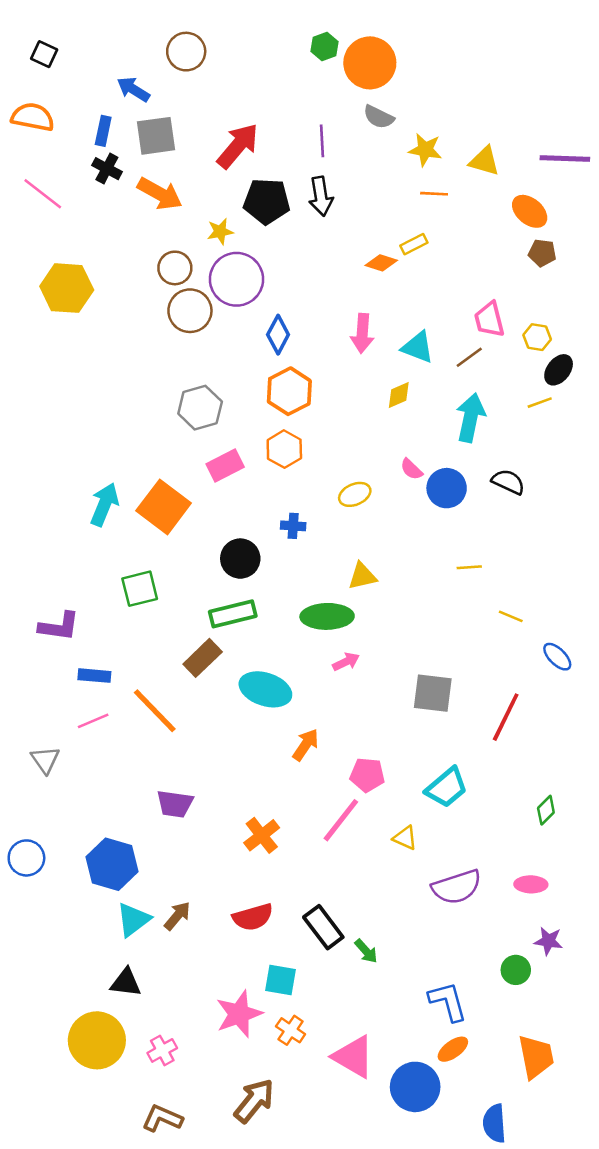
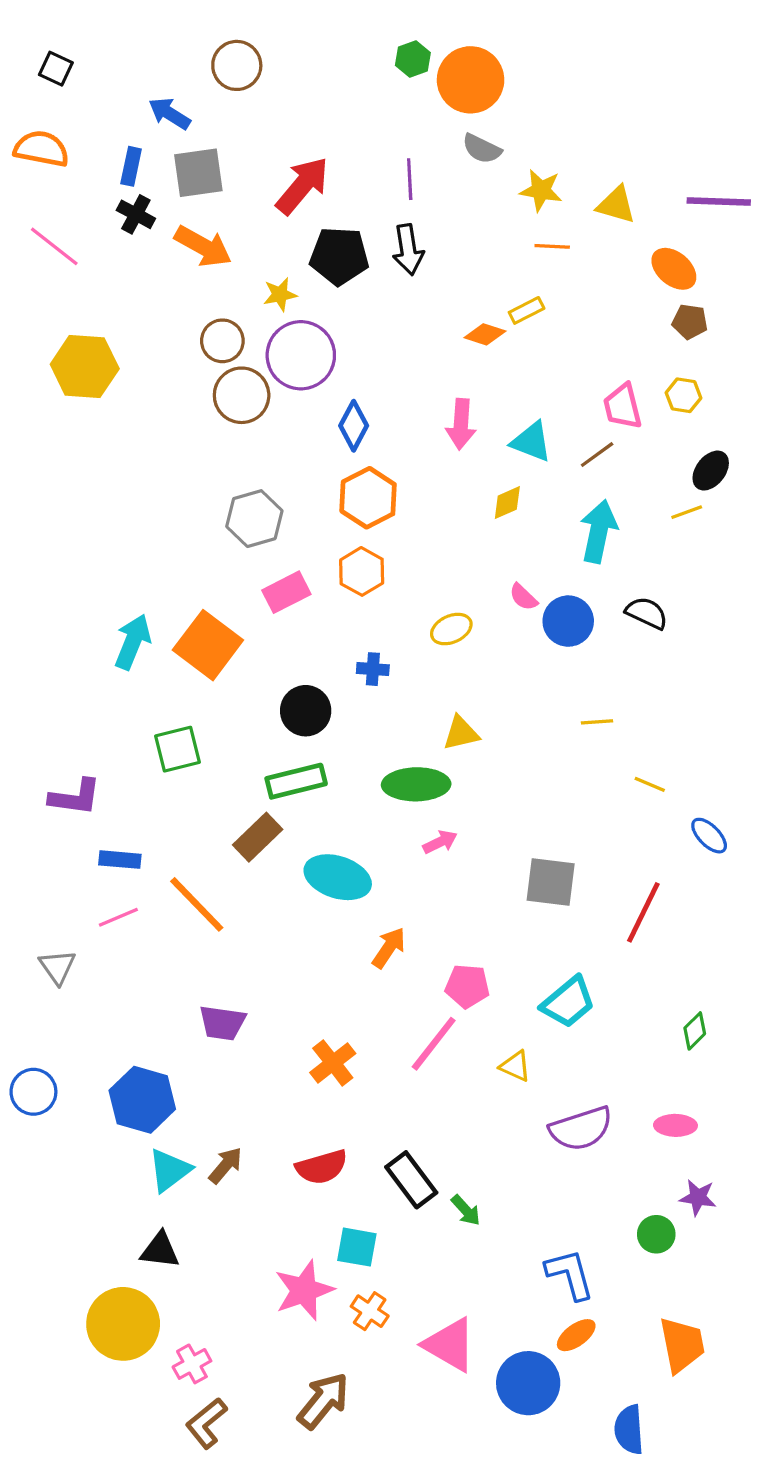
yellow hexagon: (537, 337) -> (683, 395), moved
pink cross: (162, 1050) -> (192, 1364), moved
brown L-shape: (162, 1118) -> (206, 1423), turned -63

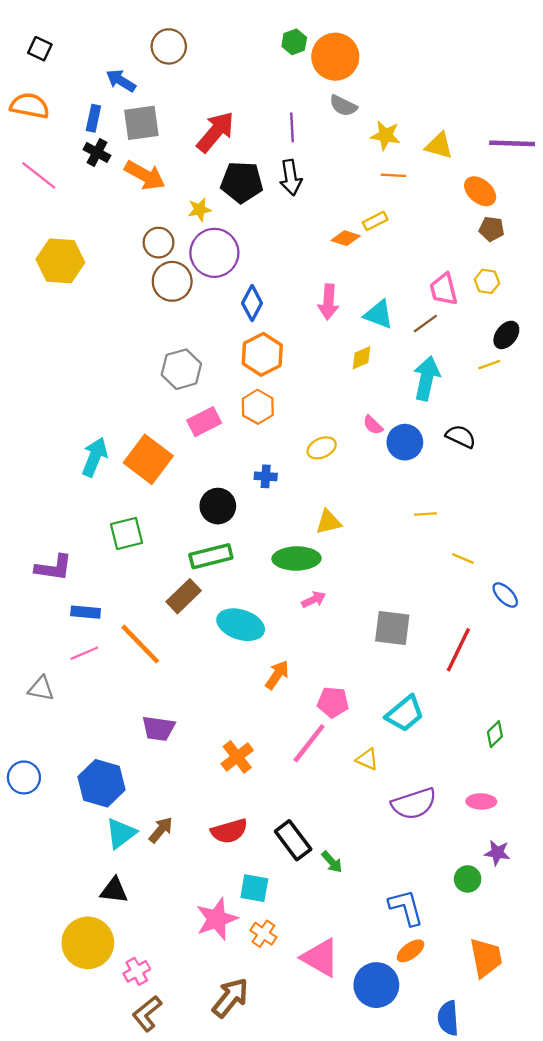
gray triangle: (57, 967) -> (41, 689), turned -44

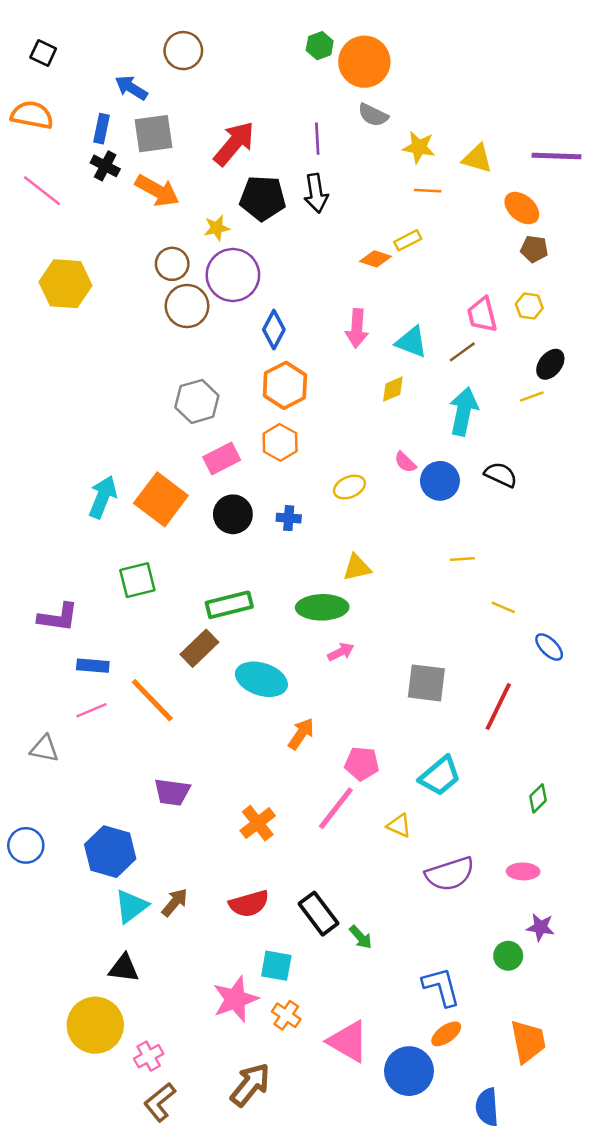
black circle: (218, 506) -> (233, 514), moved

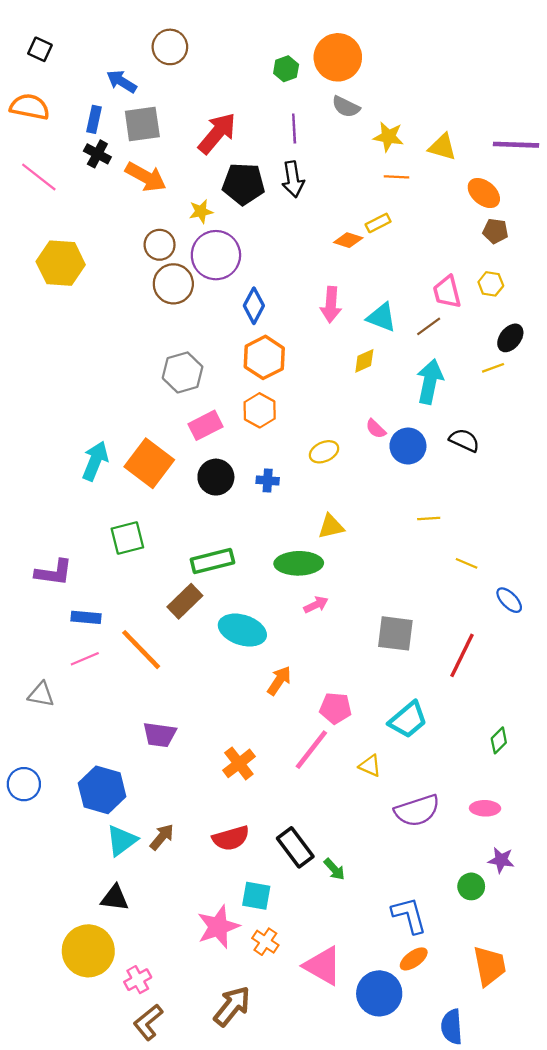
green hexagon: (320, 46) -> (286, 69), moved

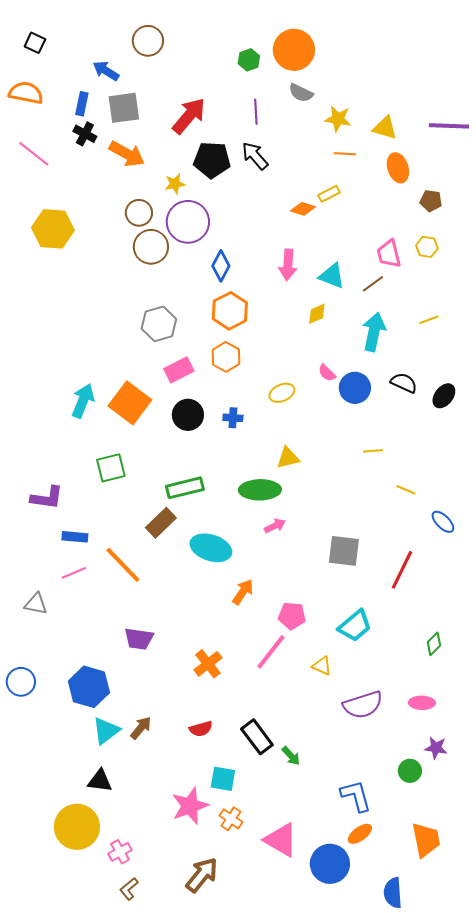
black arrow: (293, 179) -> (255, 156), turned 148
orange ellipse: (484, 193) -> (398, 168), moved, turned 32
black ellipse: (510, 338) -> (444, 396), moved
red semicircle: (231, 838) -> (201, 729), size x0.7
brown L-shape: (148, 1022) -> (129, 889), size x0.7

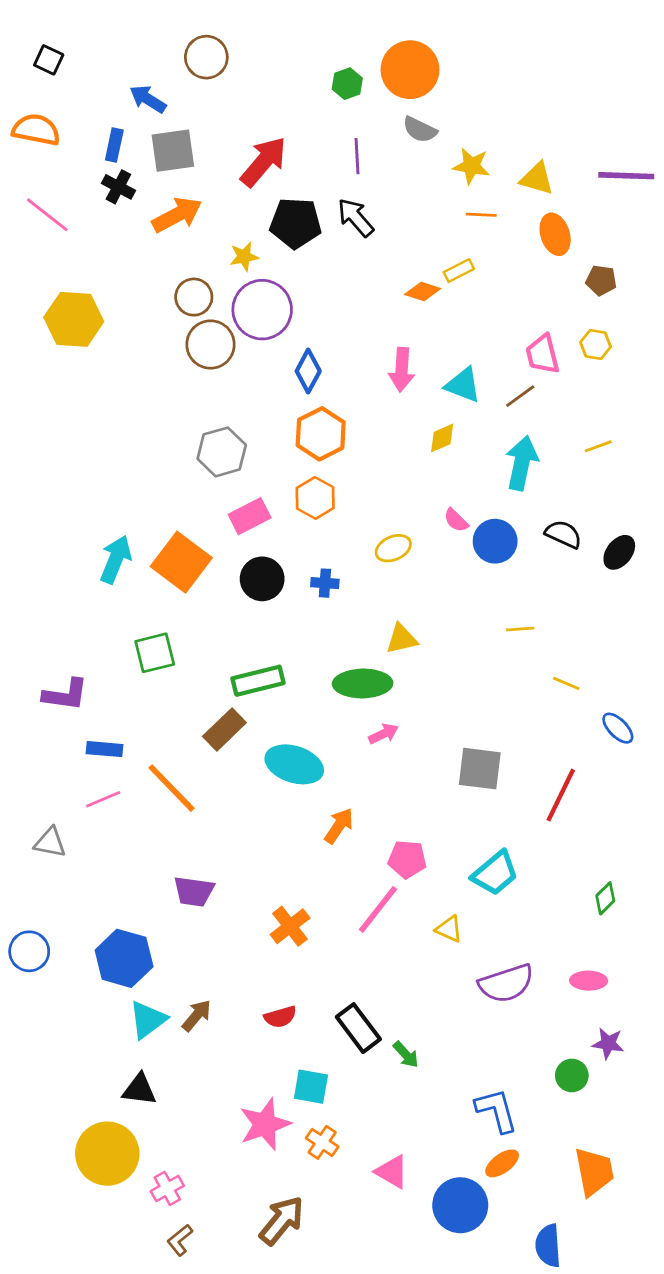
orange arrow: (127, 154) -> (177, 215), turned -57
pink triangle: (281, 840) -> (392, 1172), size x0.7

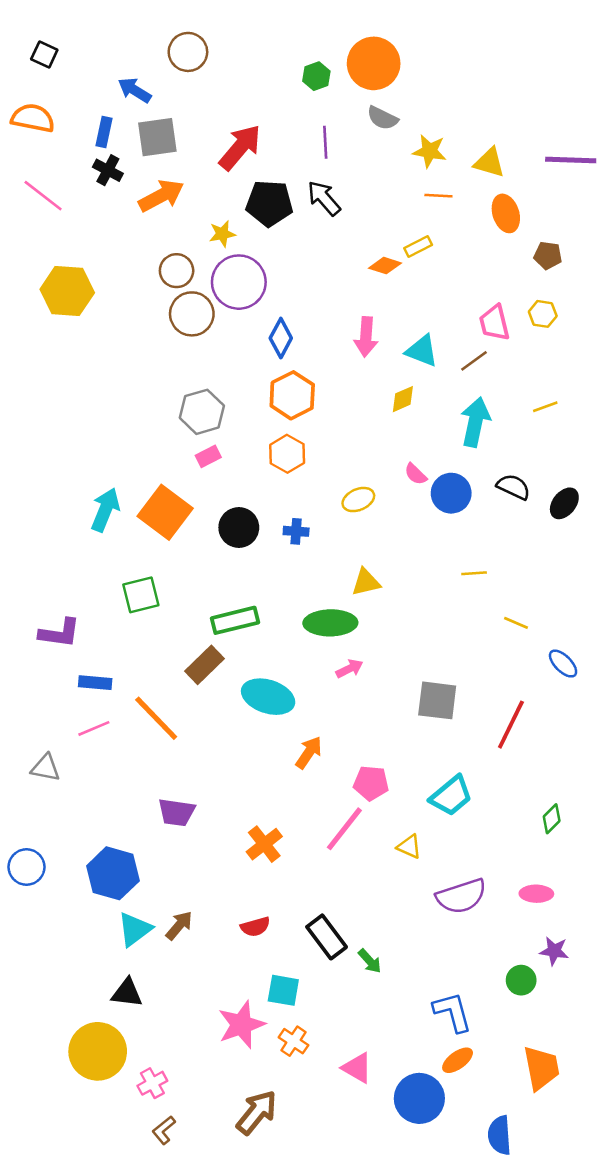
pink rectangle: (250, 516) -> (208, 456), moved, size x0.7

